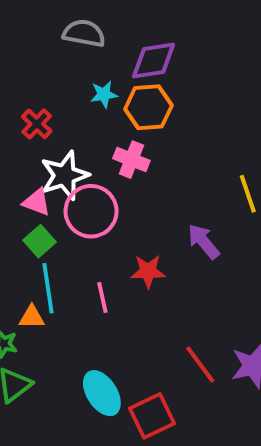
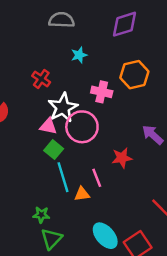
purple diamond: (154, 61) -> (124, 24), moved
orange hexagon: (148, 107) -> (134, 75), moved
orange triangle: (32, 317) -> (82, 194), moved

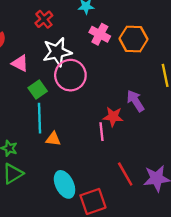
pink cross: (102, 92) -> (100, 34), moved
pink triangle: (48, 126) -> (20, 63), moved
red star: (122, 158) -> (113, 117), moved
pink line: (97, 178) -> (102, 132), moved

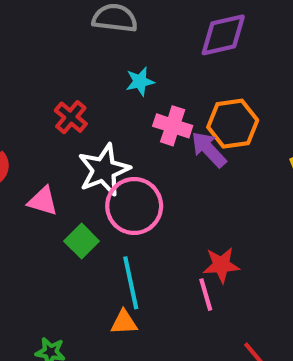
purple arrow: (135, 101) -> (209, 149), moved
cyan line: (39, 118) -> (131, 283), moved

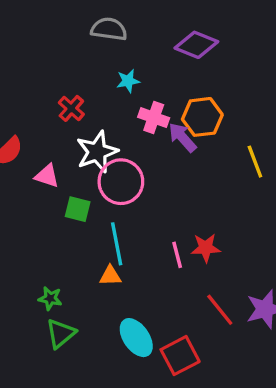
purple diamond: (223, 35) -> (196, 45), turned 33
green square: (82, 241) -> (78, 209), turned -32
red star: (221, 265) -> (206, 248), moved

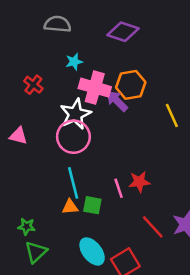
pink cross: (154, 118) -> (95, 88), size x1.4
white star: (97, 152) -> (75, 114), moved
green square: (78, 209) -> (92, 205), moved

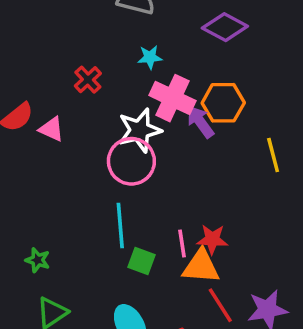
pink triangle: (18, 136) -> (51, 129), moved
orange triangle: (70, 207) -> (201, 266), moved, size x1.6
green star: (26, 226) -> (38, 260), moved

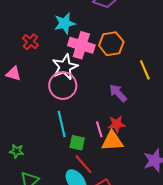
cyan star: (150, 57) -> (65, 23), size x1.5
purple arrow: (200, 122) -> (118, 93), moved
red line: (220, 305) -> (83, 164), moved

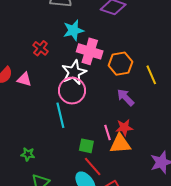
orange hexagon: (111, 44) -> (120, 64), moved
cyan line: (62, 124) -> (60, 115), moved

